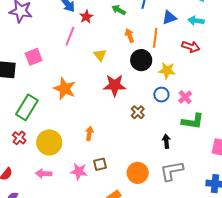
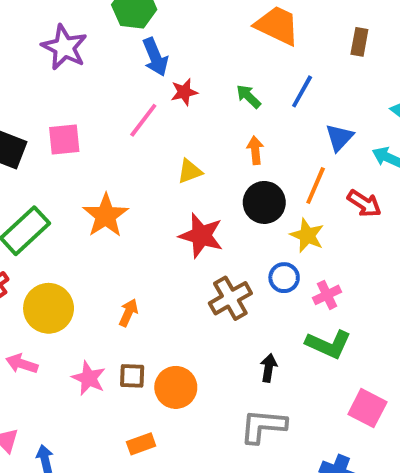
blue triangle: (169, 18) -> (339, 137), turned -42
orange line: (155, 38) -> (316, 185), moved
yellow triangle: (100, 55) -> (190, 171), turned 32
brown cross: (138, 112) -> (230, 298), size x1.5
orange circle: (138, 173) -> (176, 387), moved

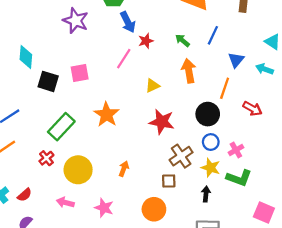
orange arrow: (255, 150) -> (189, 71), size x1.5
black circle: (264, 202) -> (208, 114), moved
red arrow: (364, 203) -> (252, 109), moved
yellow star: (307, 235) -> (211, 168), moved
brown square: (132, 376) -> (169, 181), moved

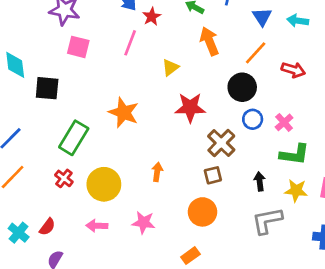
pink square: (80, 73) -> (78, 47), moved, turned 36
orange line: (225, 88) -> (256, 53), turned 35
yellow star: (211, 168) -> (296, 191), moved

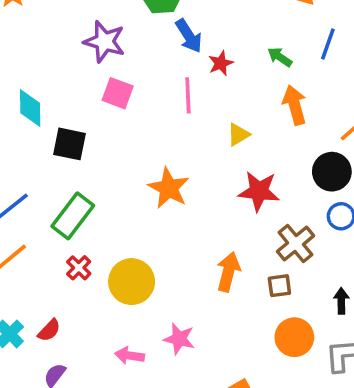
pink line: (130, 43) -> (188, 95), turned -30
green rectangle: (74, 138) -> (73, 216), moved
orange arrow: (157, 172) -> (228, 272), moved, size x1.5
orange circle: (202, 212) -> (294, 337), moved
pink arrow: (97, 226) -> (130, 356), moved

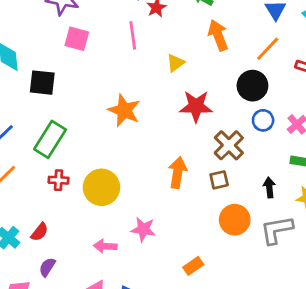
red cross: (79, 268) -> (58, 180), turned -36

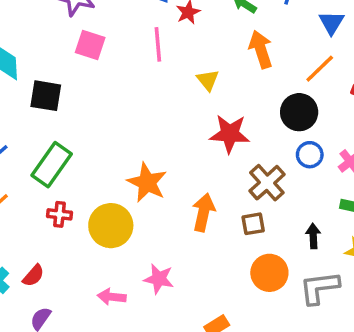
yellow triangle: (176, 63) -> (208, 80), turned -36
orange star: (124, 110) -> (147, 183), moved

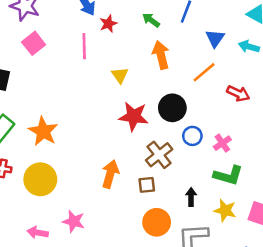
pink square: (90, 45) -> (34, 43), turned 30
black circle: (299, 112) -> (172, 108), moved
orange star: (147, 183) -> (43, 131), moved

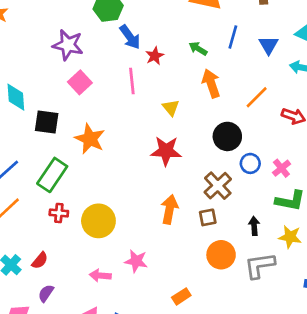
blue triangle: (215, 38) -> (269, 45), moved
red star: (134, 116) -> (166, 151), moved
orange star: (43, 131) -> (90, 139), moved

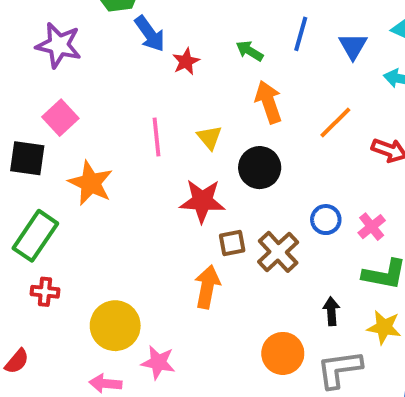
pink line: (132, 81) -> (156, 137), moved
pink square: (80, 82) -> (60, 118), moved
black circle: (227, 136) -> (260, 168), moved
brown square: (208, 217) -> (232, 243), moved
yellow circle: (98, 221) -> (115, 326), moved

